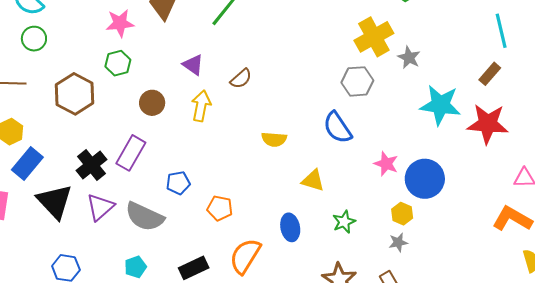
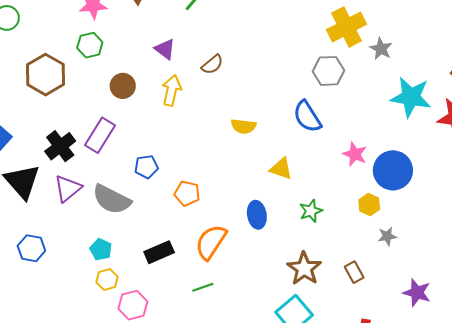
gray star: (398, 242) -> (387, 236), moved
cyan pentagon: (135, 267) -> (101, 249), turned -30

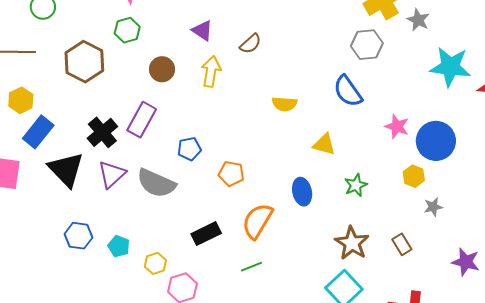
cyan pentagon: (101, 249) -> (119, 246), moved

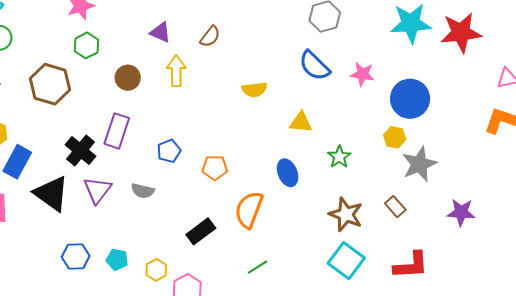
pink star: (397, 127) -> (362, 74), moved
gray semicircle: (156, 183) -> (143, 191), size x0.6
gray star: (433, 207) -> (419, 164), size x1.8
green line: (251, 267) -> (257, 267), moved

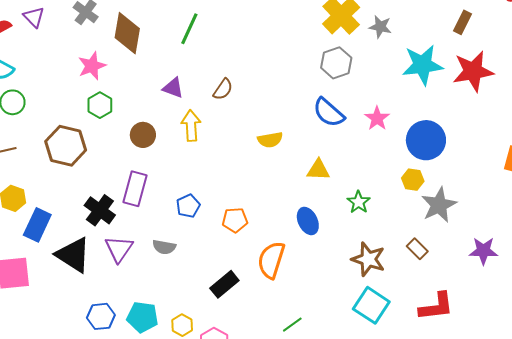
pink star: (362, 74) -> (377, 118), turned 30
cyan pentagon: (117, 260) -> (142, 317), size x1.4
green line: (257, 267) -> (292, 325), moved

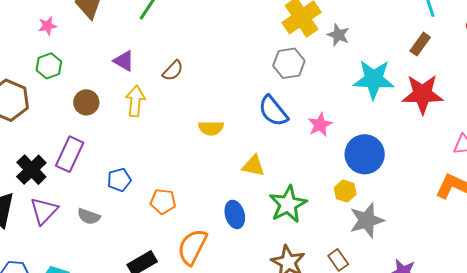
pink star: (92, 66) -> (47, 26), size x0.7
green star: (359, 202) -> (288, 204), size x1.6

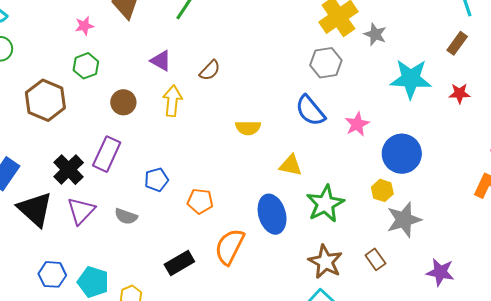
red star: (422, 94) -> (460, 93), size x0.5
blue ellipse: (235, 214) -> (272, 214), size x1.4

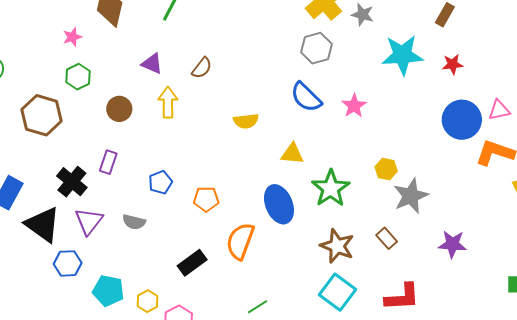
purple rectangle: (107, 154) -> (108, 162), size x0.7
blue circle: (402, 154) -> (462, 120), moved
blue hexagon: (52, 274) -> (68, 263), moved

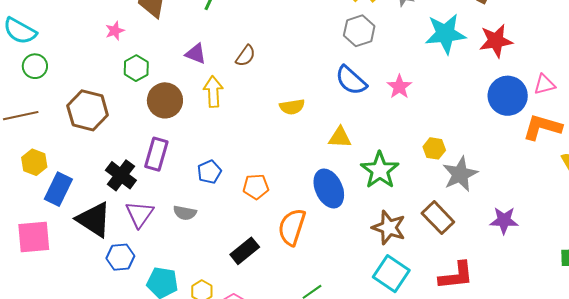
red star: (453, 64) -> (496, 41), size x1.6
green hexagon: (78, 77) -> (136, 68), moved
brown circle: (119, 109) -> (165, 100), size x1.4
purple rectangle: (108, 162) -> (156, 154), size x1.4
brown rectangle: (387, 238) -> (438, 218), size x1.5

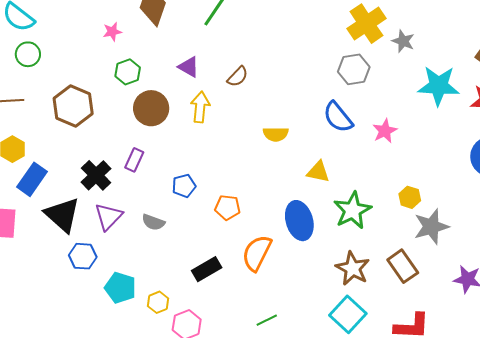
purple rectangle: (156, 154) -> (134, 160), size x0.7

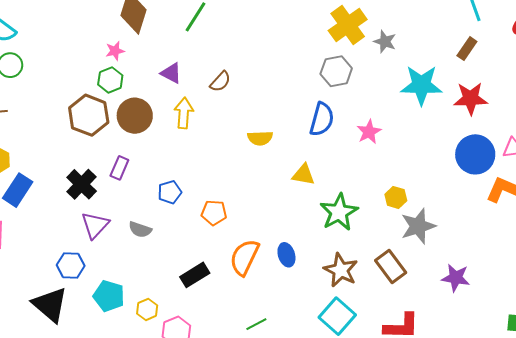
pink star: (112, 32) -> (115, 51), moved
brown hexagon: (73, 106) -> (89, 115), moved
blue semicircle: (338, 117) -> (322, 119), turned -124
black triangle: (62, 215) -> (50, 305), moved
blue ellipse: (299, 221) -> (286, 255), moved, size x0.6

